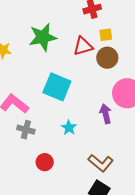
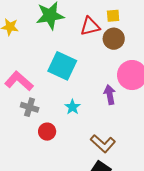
red circle: (45, 162) -> (47, 132), moved

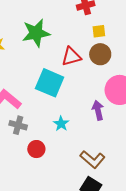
red triangle: (90, 26) -> (71, 57), moved

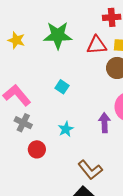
red triangle: (71, 57) -> (97, 45), moved
cyan square: (50, 83) -> (62, 87), size x0.5

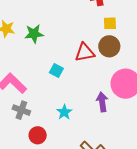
green star: (58, 35) -> (34, 34), moved, size x0.7
red triangle: (97, 45) -> (85, 53), moved

